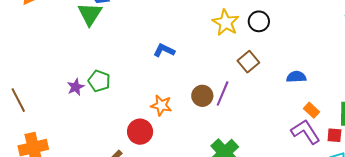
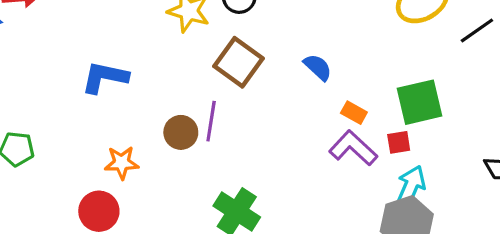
blue L-shape: (164, 50) -> (105, 77), size x1.4
brown square: (248, 62) -> (238, 62), size x1.4
blue semicircle: (296, 77) -> (318, 67), turned 60

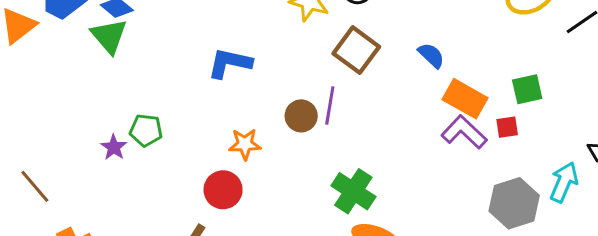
green square: (420, 102) -> (527, 89), size x0.7
orange rectangle: (354, 113) -> (465, 99), size x1.8
cyan arrow: (411, 187) -> (564, 182), moved

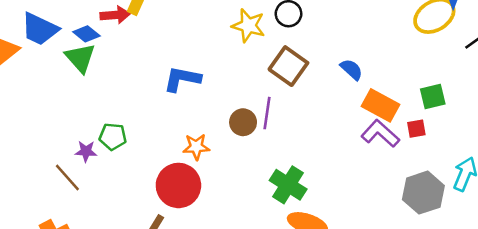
purple star: (114, 147) -> (86, 151), turned -30
brown line: (35, 186) -> (67, 177), moved
red circle: (223, 190) -> (178, 185), size x1.4

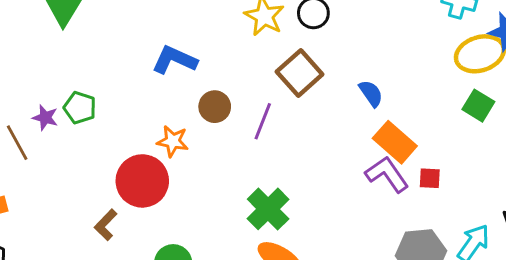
green square: (433, 97) -> (478, 106), moved, turned 32
brown circle: (243, 122) -> (215, 107), moved

